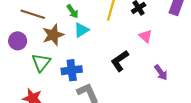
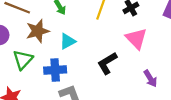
cyan triangle: (81, 30) -> (68, 41), moved
pink triangle: (145, 36) -> (136, 39), size x1.5

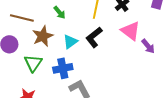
black L-shape: (107, 63) -> (94, 37), moved
purple arrow: (150, 78) -> (148, 46), moved

